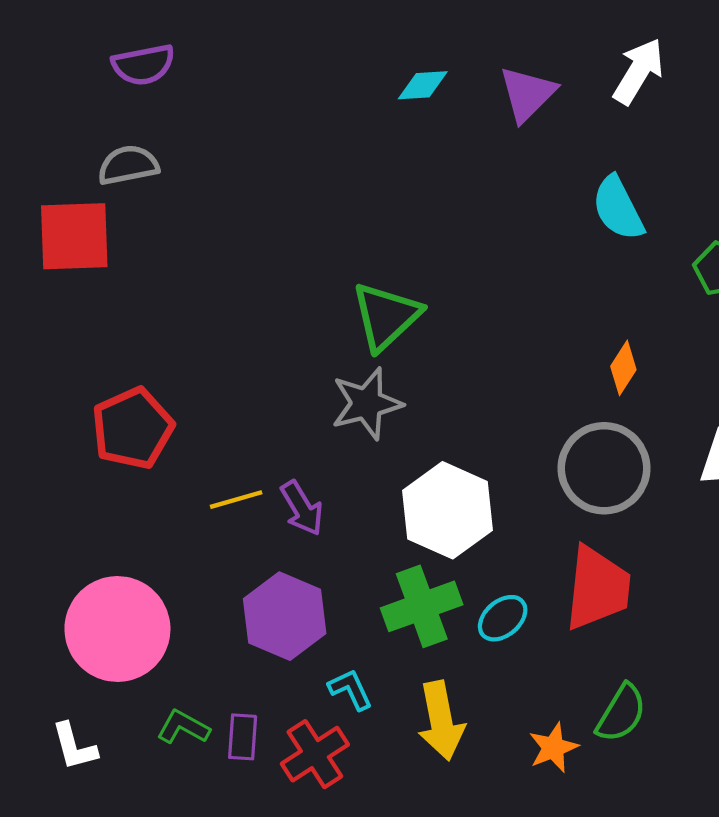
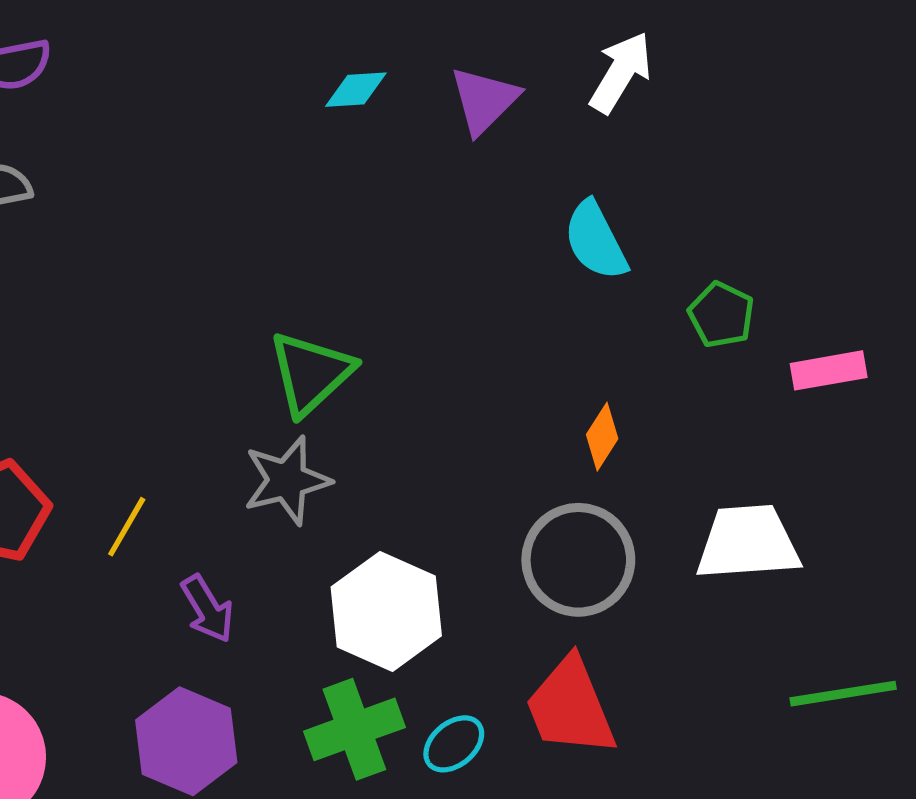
yellow line: (236, 500) -> (127, 527), moved, turned -44
red trapezoid: (598, 588) -> (570, 707), turned 152

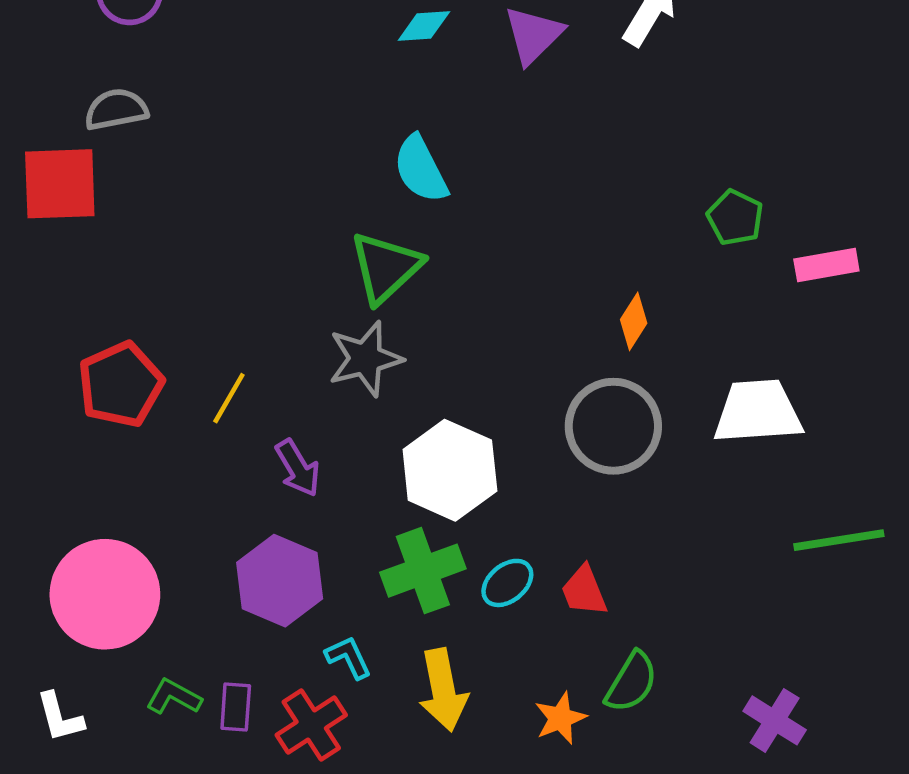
cyan semicircle: (596, 241) -> (421, 169), moved
red trapezoid: (570, 707) -> (584, 591), moved, size x0.6

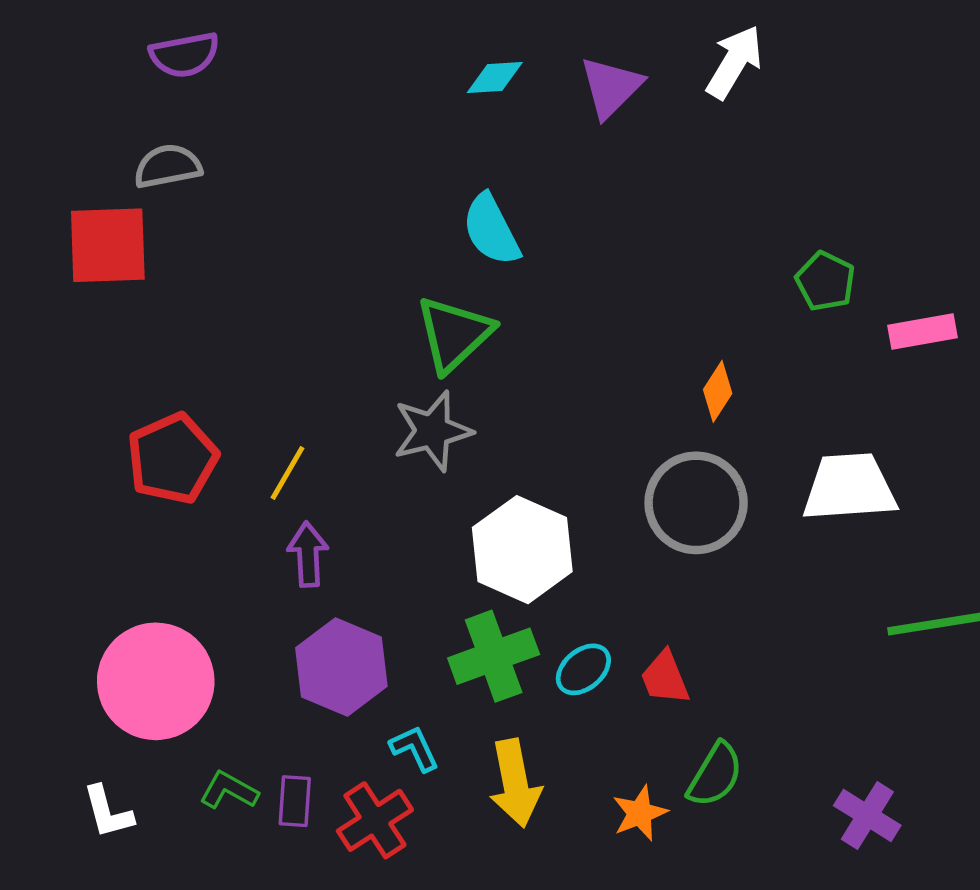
purple arrow: (298, 468) -> (308, 554), moved, turned -152

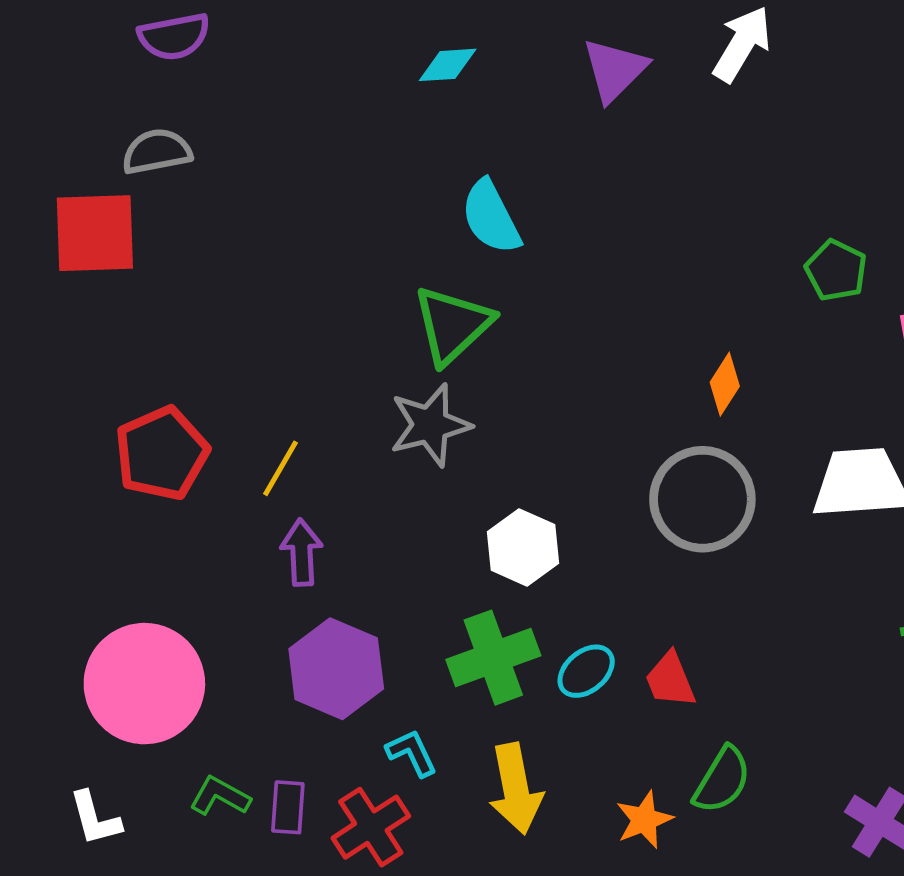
cyan diamond: (495, 78) -> (448, 65), moved
white hexagon: (522, 550) -> (523, 547), size x0.7

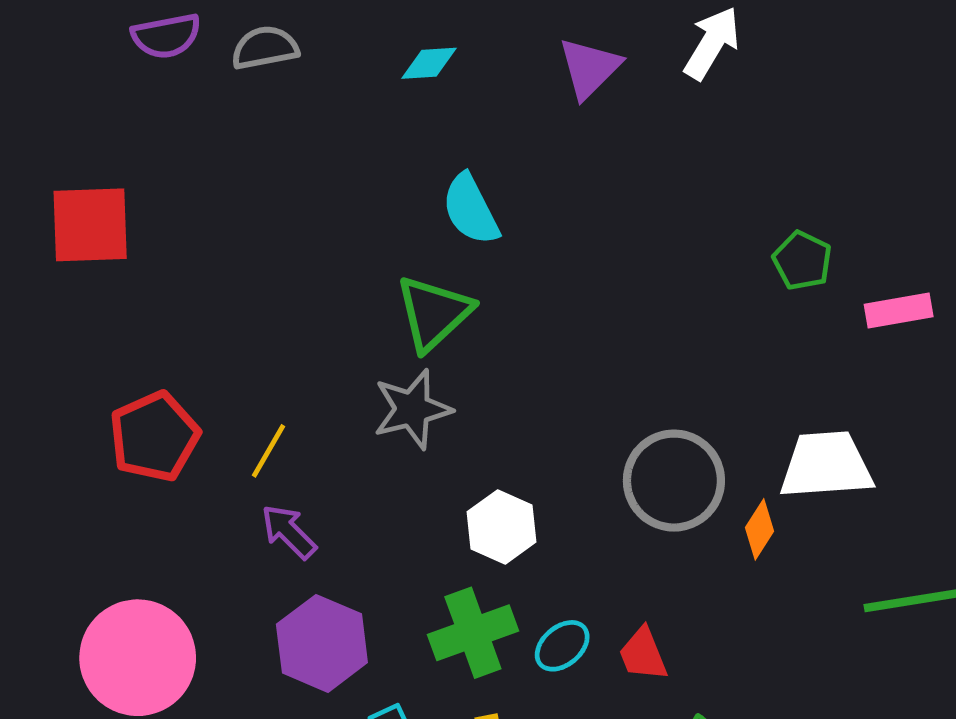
gray semicircle: (157, 152) -> (265, 48), moved
orange diamond: (725, 384) -> (760, 529), moved
purple arrow: (302, 552) -> (289, 532), turned -42

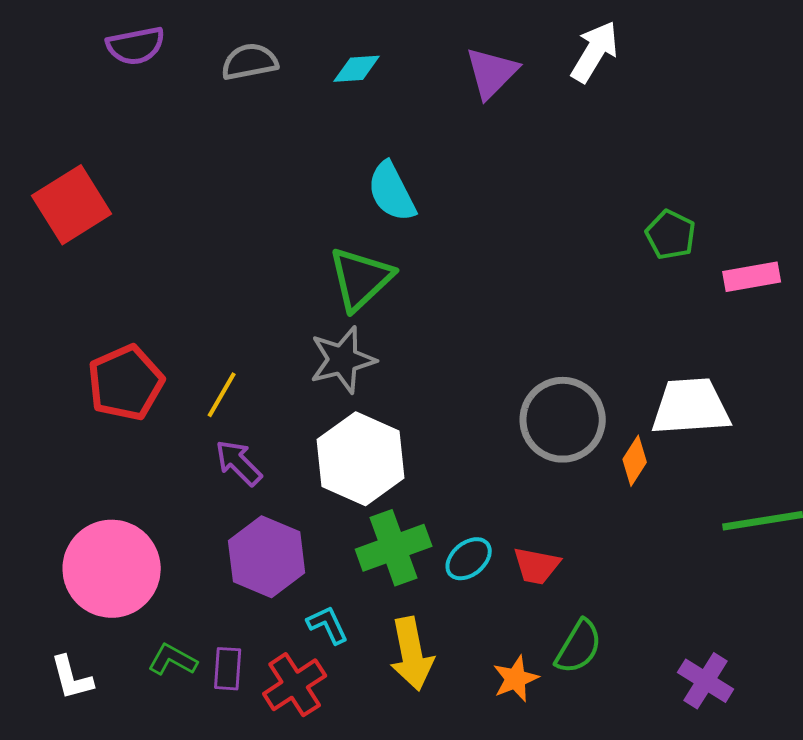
gray semicircle: (265, 48) -> (250, 62), moved
red square: (90, 225) -> (72, 205), turned -30
white hexagon: (502, 527) -> (361, 459), moved, size x1.5
red trapezoid: (643, 654) -> (537, 566), turned -57

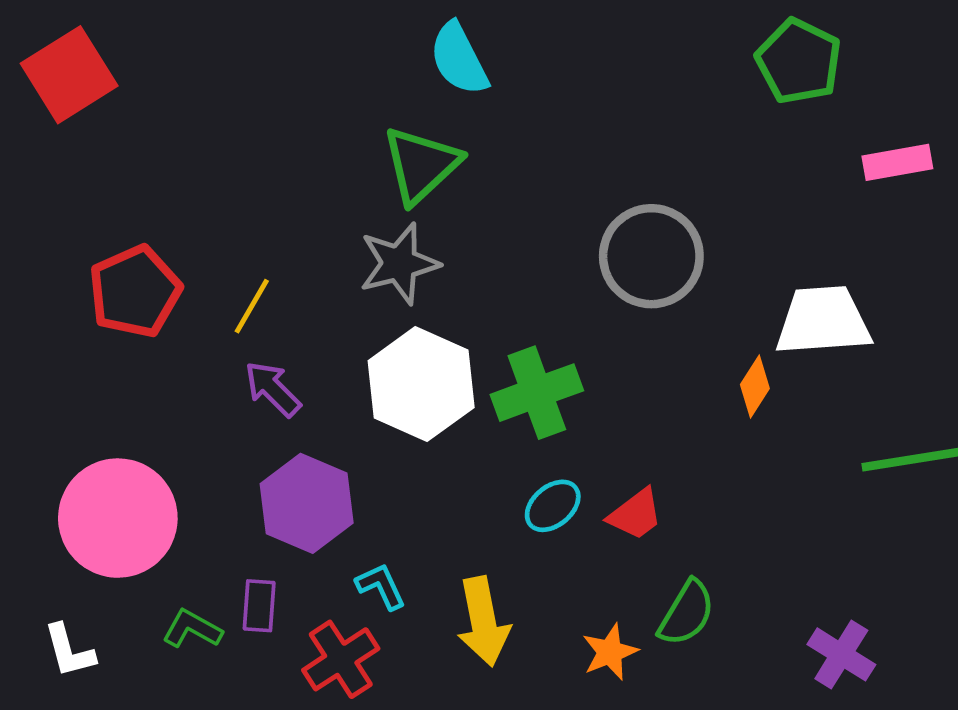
green pentagon: (671, 235) -> (799, 61), moved, size x1.4
gray circle: (563, 420) -> (651, 256), moved
green cross: (394, 548) -> (537, 393), moved
red trapezoid: (537, 566) -> (636, 514), turned -48
purple rectangle: (228, 669) -> (259, 606), moved

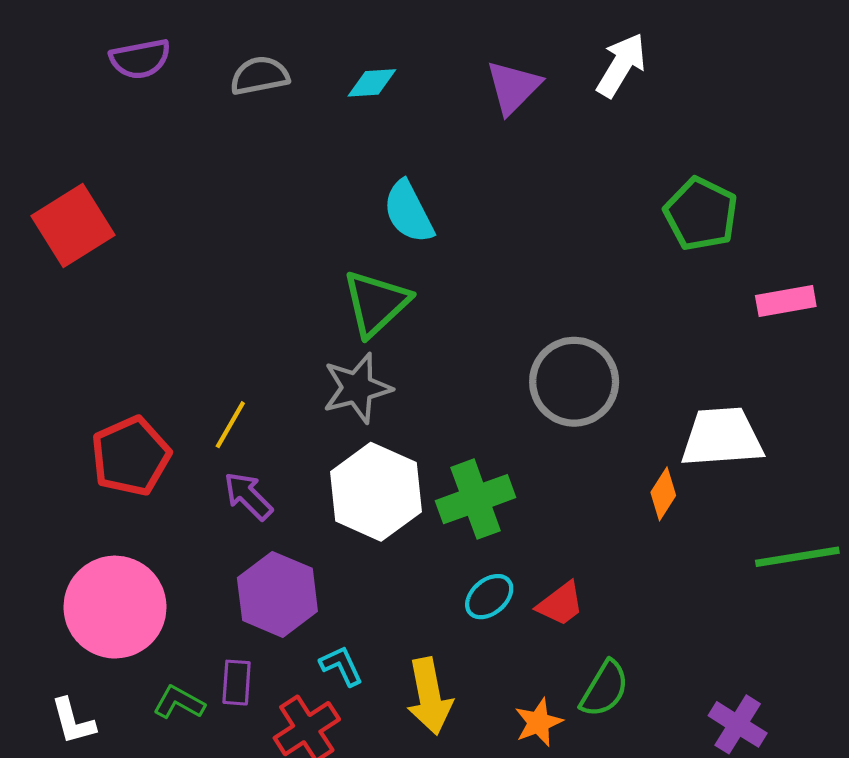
red pentagon: (135, 291) -> (131, 456), moved

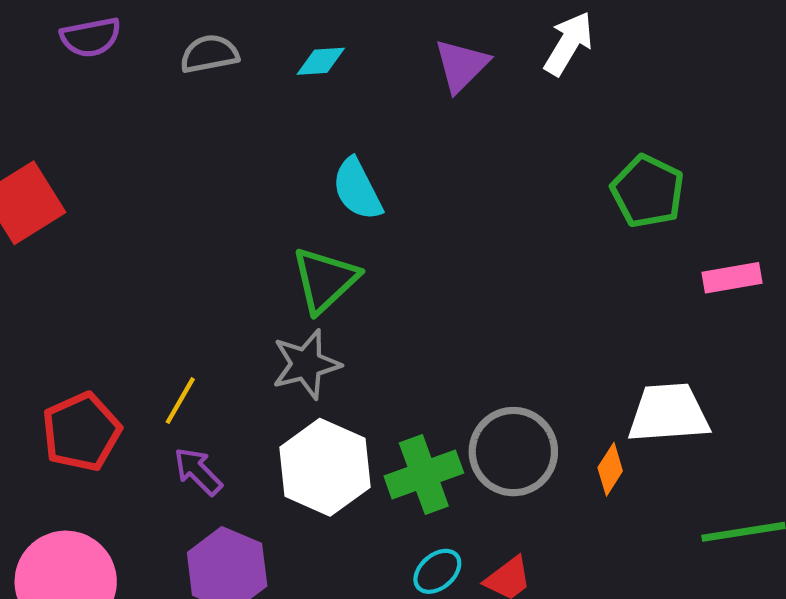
gray circle: (574, 382) -> (513, 452), moved

